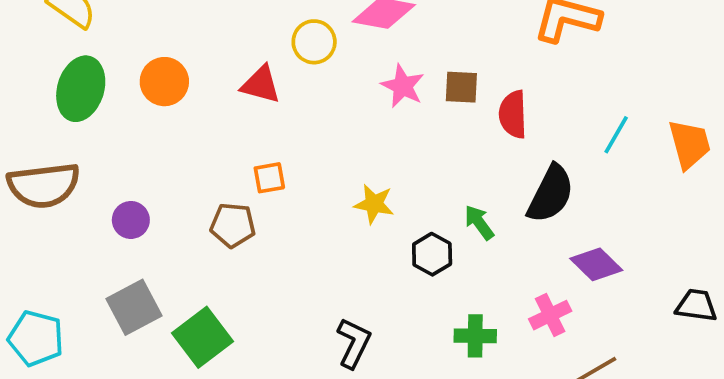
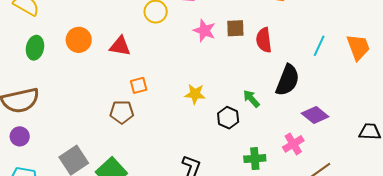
red triangle: (261, 85) -> (120, 46), moved
green ellipse: (81, 89) -> (35, 48), size x0.7
purple circle: (131, 220) -> (20, 136), moved

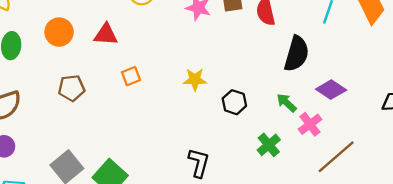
green arrow: (251, 99) -> (287, 103), moved
brown pentagon: (122, 112) -> (72, 88), moved
green cross: (255, 159) -> (269, 145), turned -30

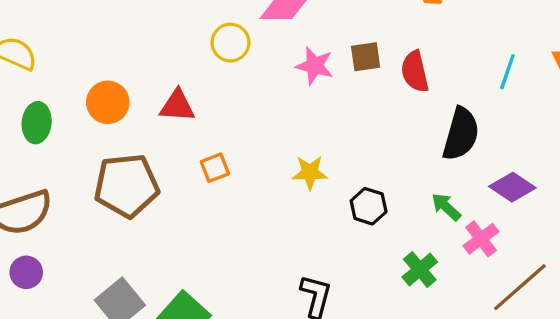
brown pentagon: (72, 88) -> (126, 185), size x1.6

